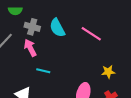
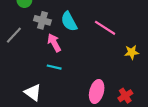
pink arrow: (30, 48) -> (54, 43), moved
yellow star: (108, 72) -> (132, 52), moved

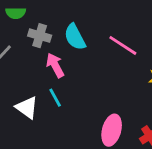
cyan line: (54, 67) -> (55, 98), turned 48
white triangle: (33, 93) -> (27, 108), moved

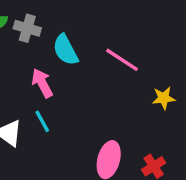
gray cross: (40, 36) -> (27, 28), moved

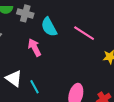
cyan line: (42, 121) -> (35, 87), moved

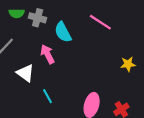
pink line: (84, 33) -> (100, 22), moved
white triangle: (14, 78) -> (25, 73), moved

